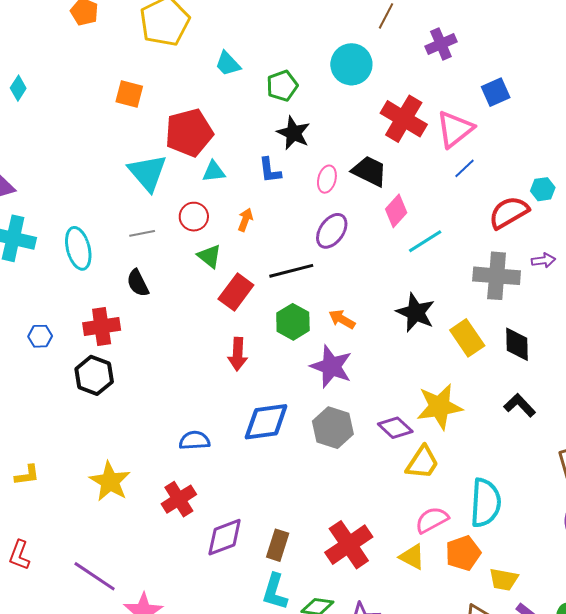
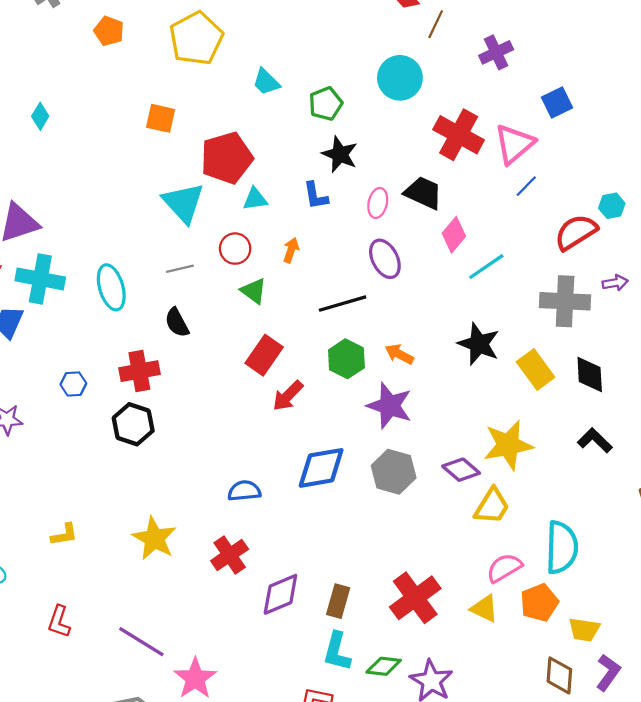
purple ellipse: (332, 231) -> (385, 259), turned -60
red rectangle: (236, 292) -> (264, 355), moved
red arrow: (238, 354) -> (288, 396), turned 44

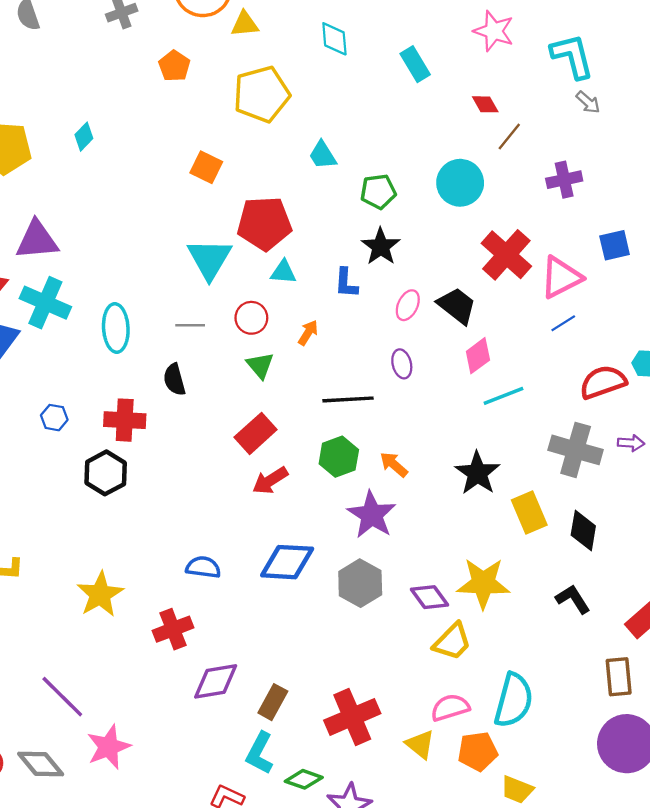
purple ellipse: (385, 259) -> (402, 364), size x0.7

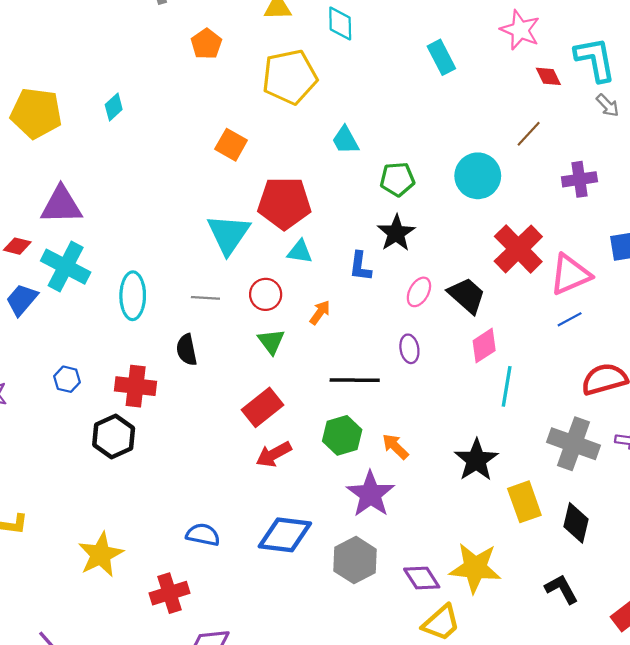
cyan diamond: (334, 39) -> (340, 23), moved
red diamond: (485, 104) -> (548, 76), moved
cyan line: (503, 396) -> (507, 386), turned -63

